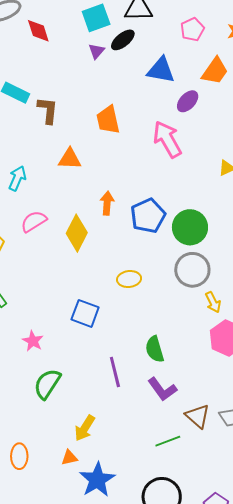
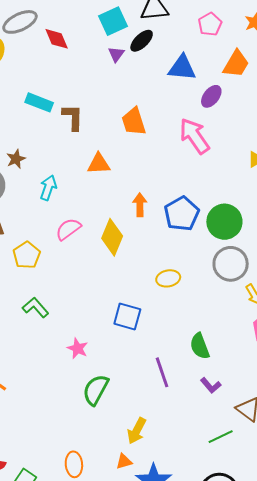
purple L-shape: (162, 389) -> (211, 385), size x0.7

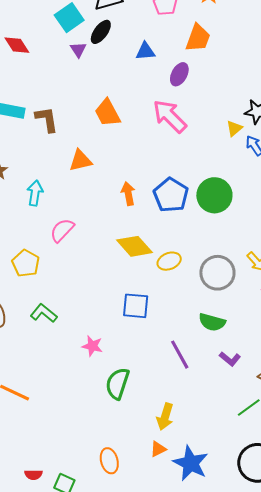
blue triangle: (182, 68) -> (145, 51), size x0.7
yellow diamond: (112, 237) -> (134, 246), moved, turned -54
gray circle: (231, 264) -> (217, 273), moved
green semicircle: (200, 346) -> (212, 322), turned -44

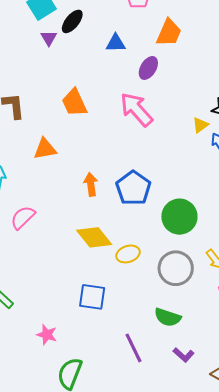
green circle: (214, 195) -> (179, 217), moved

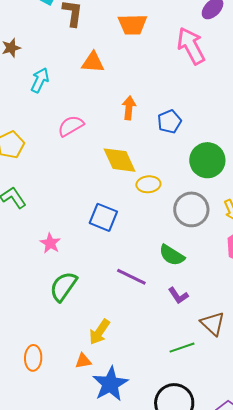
orange trapezoid: (74, 103) -> (133, 25), turned -80
blue pentagon: (133, 188) -> (169, 122), size x0.7
pink semicircle: (23, 217) -> (71, 126), moved
purple line: (134, 348) -> (131, 277), turned -52

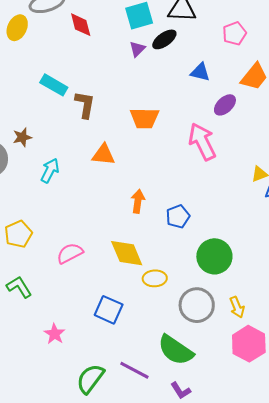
pink semicircle: (71, 126) -> (70, 253), moved
green semicircle: (172, 255) -> (176, 350), size x1.4
green semicircle: (63, 286) -> (90, 379), moved

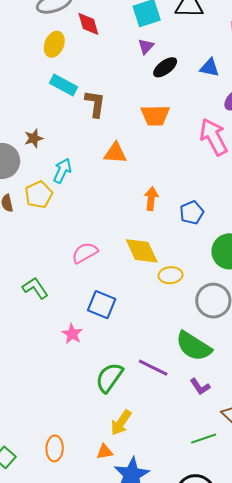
yellow ellipse: (17, 28) -> (54, 44), moved
black ellipse: (164, 39) -> (165, 67), moved
yellow pentagon: (18, 234) -> (39, 195), moved
blue square: (109, 310) -> (102, 305), moved

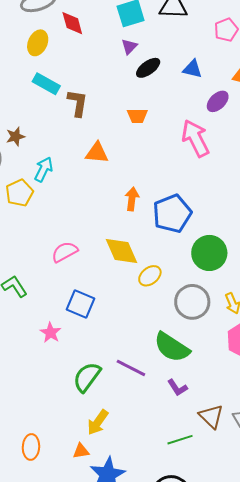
orange trapezoid: (155, 115) -> (137, 116), size x0.7
blue pentagon: (192, 213) -> (172, 214), size x1.6
yellow ellipse: (170, 275) -> (150, 276), turned -35

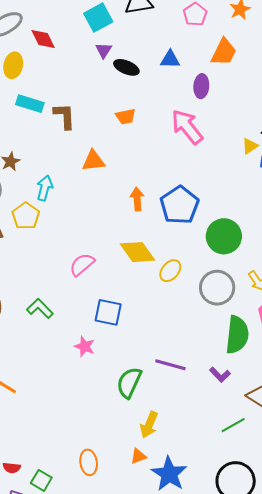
black ellipse: (148, 68) -> (126, 67), turned 70
purple ellipse: (218, 101) -> (201, 86), turned -30
green semicircle: (172, 347) -> (237, 335), moved, turned -105

